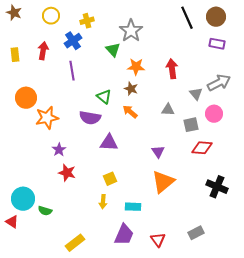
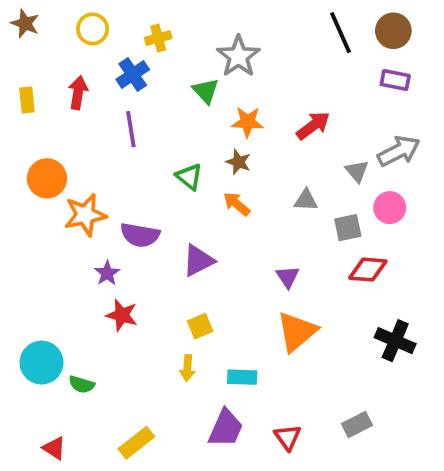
red arrow: (172, 69) -> (313, 126), turned 60
purple semicircle: (90, 118) -> (140, 235), moved
purple triangle: (109, 143) -> (198, 260), turned -30
red triangle: (12, 222) -> (54, 448), moved

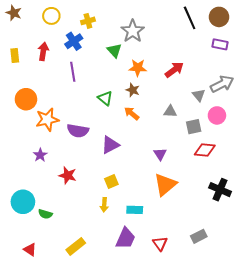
purple star: (107, 273) -> (40, 155), moved

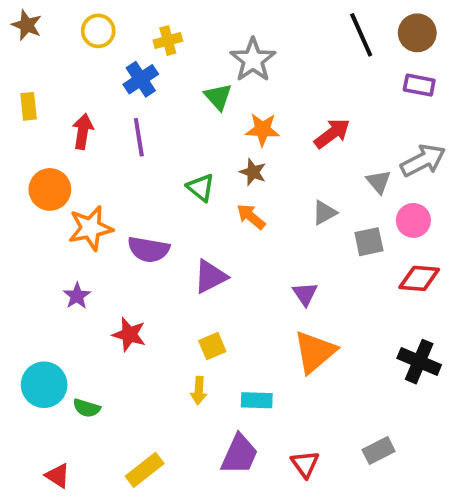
red arrow: (43, 51) -> (83, 131), moved
gray triangle: (170, 111) -> (324, 213), turned -32
red diamond: (205, 150) -> (419, 278), moved

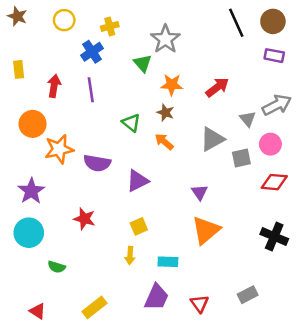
gray triangle: (324, 213) -> (212, 139), size x1.5
purple star: (77, 296) -> (31, 191), moved, size x1.5
cyan circle: (44, 385) -> (29, 233), moved

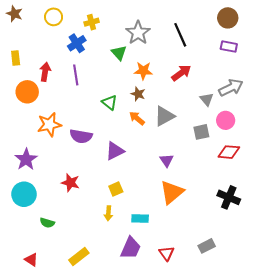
black line: (236, 23) -> (180, 35), moved
orange circle: (33, 124) -> (27, 92), moved
gray triangle: (212, 139) -> (164, 116), moved

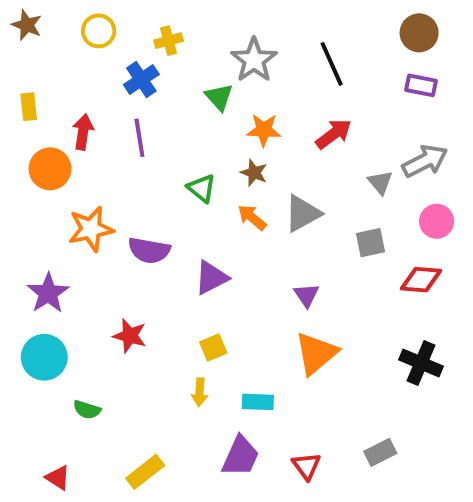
pink circle: (226, 120) -> (437, 221), moved

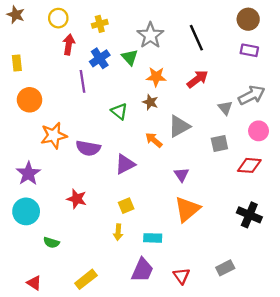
blue cross: (141, 79) -> (100, 58), moved
red arrow: (83, 132) -> (69, 45), moved
orange arrow: (252, 217) -> (154, 140), moved

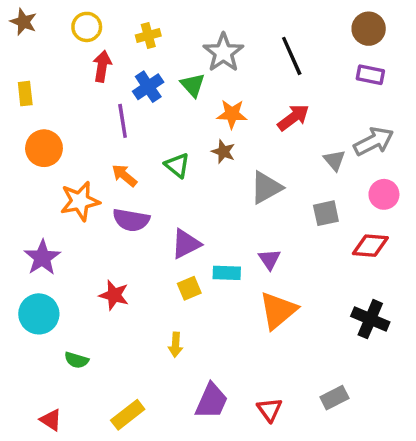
orange arrow: (154, 140) -> (124, 176), moved
yellow square: (126, 206) -> (189, 288), moved
cyan rectangle: (153, 238) -> (227, 273), moved

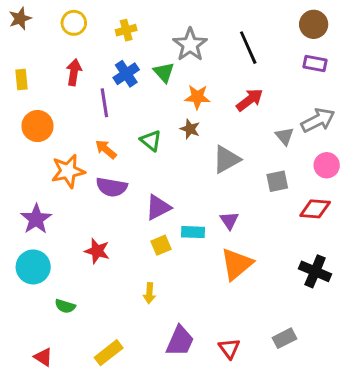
brown star: (23, 22) -> (20, 18), turned 30
red arrow: (102, 66) -> (74, 72), moved

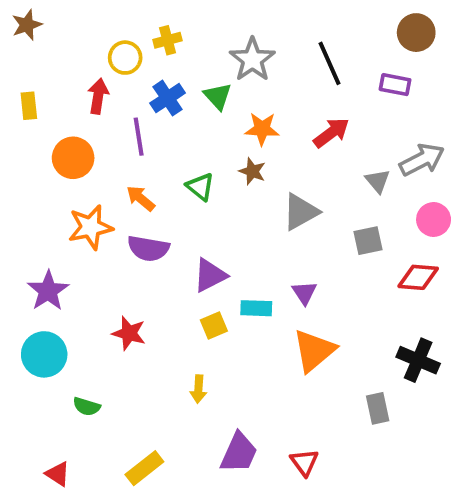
yellow circle: (74, 23) -> (125, 58), moved
purple rectangle: (315, 64) -> (395, 85), moved
orange circle: (38, 126) -> (73, 158), moved
gray rectangle: (285, 338) -> (378, 408), moved, turned -75

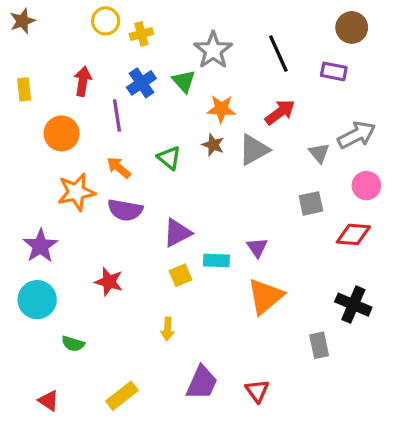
yellow circle: (125, 58) -> (106, 21), moved
gray triangle: (301, 212) -> (254, 150), moved

